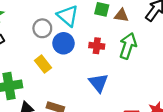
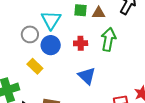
cyan triangle: (68, 16) -> (51, 20), turned 30

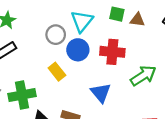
green arrow: (108, 39) -> (143, 76), moved, turned 40
red cross: (81, 43) -> (112, 52), size x1.5
blue triangle: (87, 76) -> (101, 93), moved

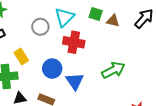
blue circle: (78, 50) -> (52, 69), moved
red cross: (112, 52) -> (74, 42), moved
yellow rectangle: (57, 72) -> (21, 56), moved

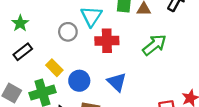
blue circle: (52, 69) -> (79, 81), moved
green arrow: (113, 70) -> (154, 45), moved

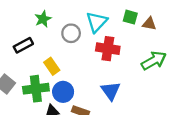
green star: (20, 23) -> (43, 19), moved
blue circle: (79, 81) -> (63, 92), moved

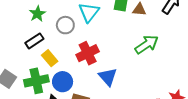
black rectangle: (23, 45) -> (34, 41), moved
red cross: (108, 49) -> (88, 53), moved, turned -30

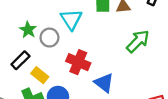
green star: (37, 14) -> (28, 30), moved
red cross: (88, 53) -> (78, 62), turned -30

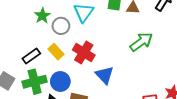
black rectangle: (20, 60) -> (31, 56), moved
yellow rectangle: (40, 75) -> (56, 52), moved

